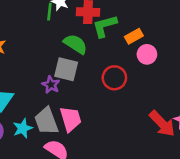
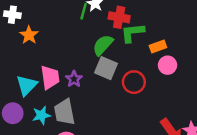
green semicircle: (75, 44) -> (103, 45), turned -90
gray square: (66, 69) -> (106, 68), moved
pink trapezoid: (71, 119) -> (50, 77), moved

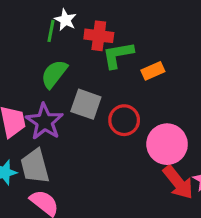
green semicircle: (103, 45) -> (54, 74), moved
pink circle: (168, 65) -> (167, 144), moved, size x1.6
purple star: (74, 79) -> (45, 122), size x1.6

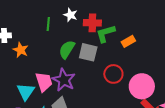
green line: (51, 31) -> (48, 24), moved
gray square: (86, 104) -> (88, 52), moved

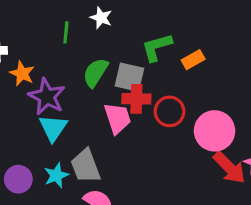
red cross: (92, 23) -> (136, 99), moved
purple star: (64, 80) -> (47, 97), moved
pink trapezoid: (44, 82) -> (118, 118), moved
cyan triangle: (26, 92) -> (53, 128), moved

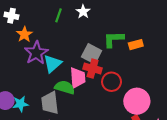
orange rectangle: (193, 60) -> (136, 45), moved
green semicircle: (95, 73) -> (65, 87), moved, turned 60
cyan triangle: (53, 128) -> (52, 64), moved
cyan star: (56, 175) -> (20, 104), moved

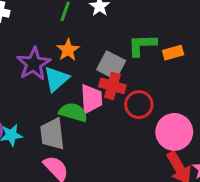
orange star: (24, 34) -> (68, 50), moved

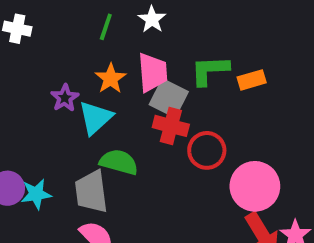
purple star: (34, 64) -> (65, 98), size x0.6
pink trapezoid: (91, 99) -> (153, 72), moved

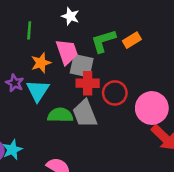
white star: (152, 19) -> (70, 16), moved
orange star: (111, 79) -> (41, 63), turned 30
gray trapezoid: (91, 192) -> (85, 114), moved

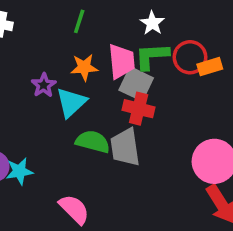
white star: (70, 16) -> (152, 23), moved
green L-shape: (103, 41) -> (152, 56), moved
red circle: (115, 93) -> (190, 57), moved

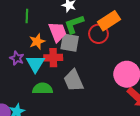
red circle: (190, 57) -> (98, 34), moved
orange rectangle: (210, 67) -> (109, 21), size x1.5
red cross: (139, 109) -> (53, 58), moved
green semicircle: (93, 142) -> (42, 89), moved

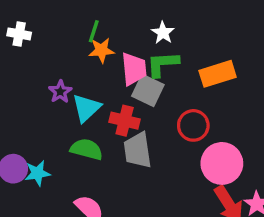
red circle: (98, 34) -> (193, 125), moved
orange star: (37, 41) -> (101, 50), moved
red cross: (53, 58) -> (125, 121), moved

